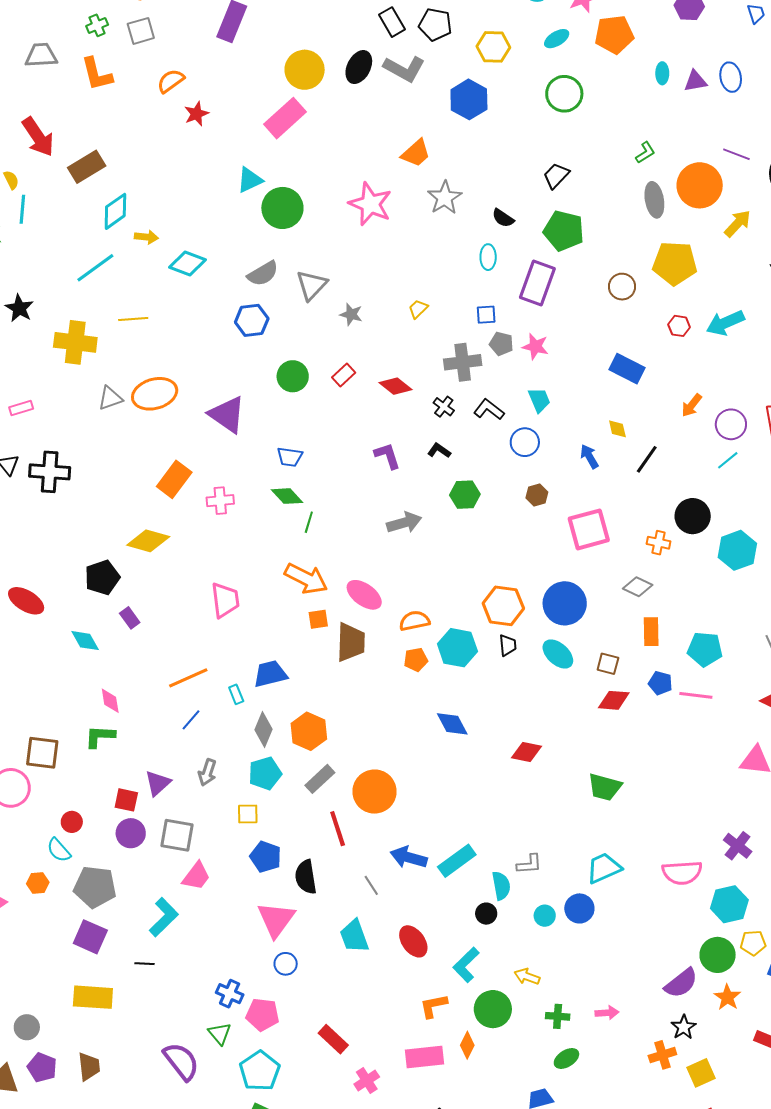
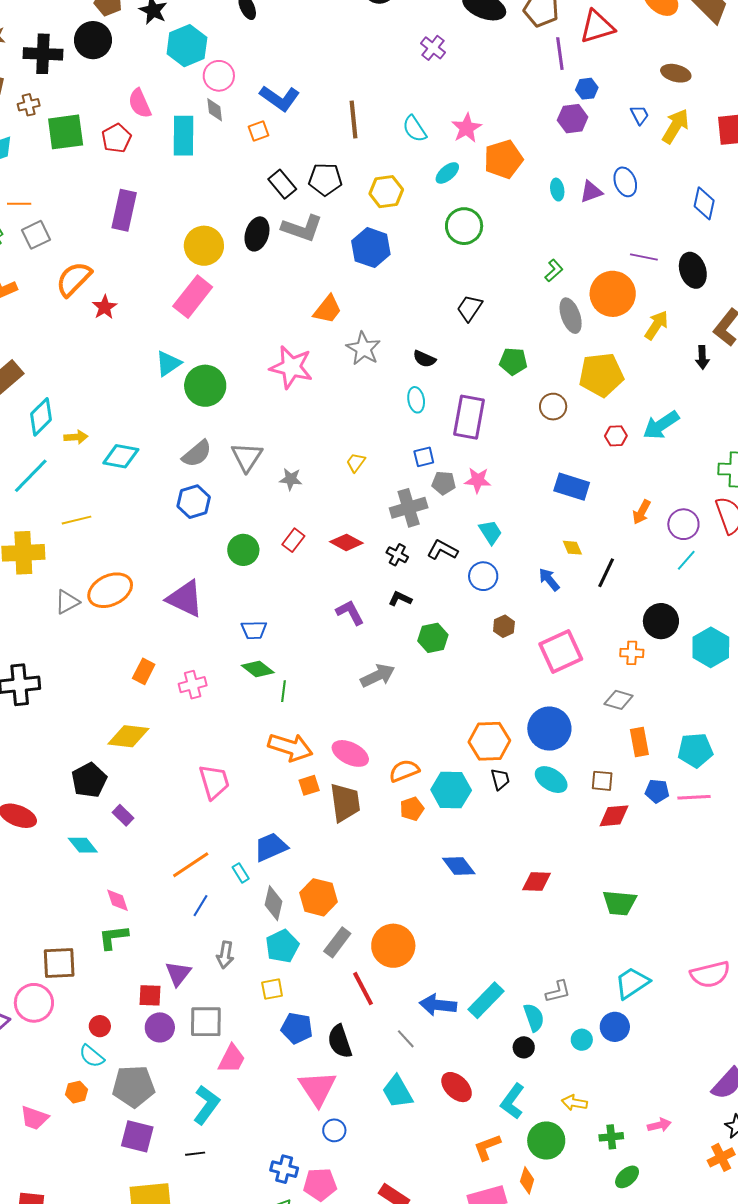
orange semicircle: (171, 81) -> (74, 279), size x1.4
green pentagon: (564, 231) -> (513, 361), moved, size x0.7
orange rectangle: (174, 479) -> (144, 671), size x0.7

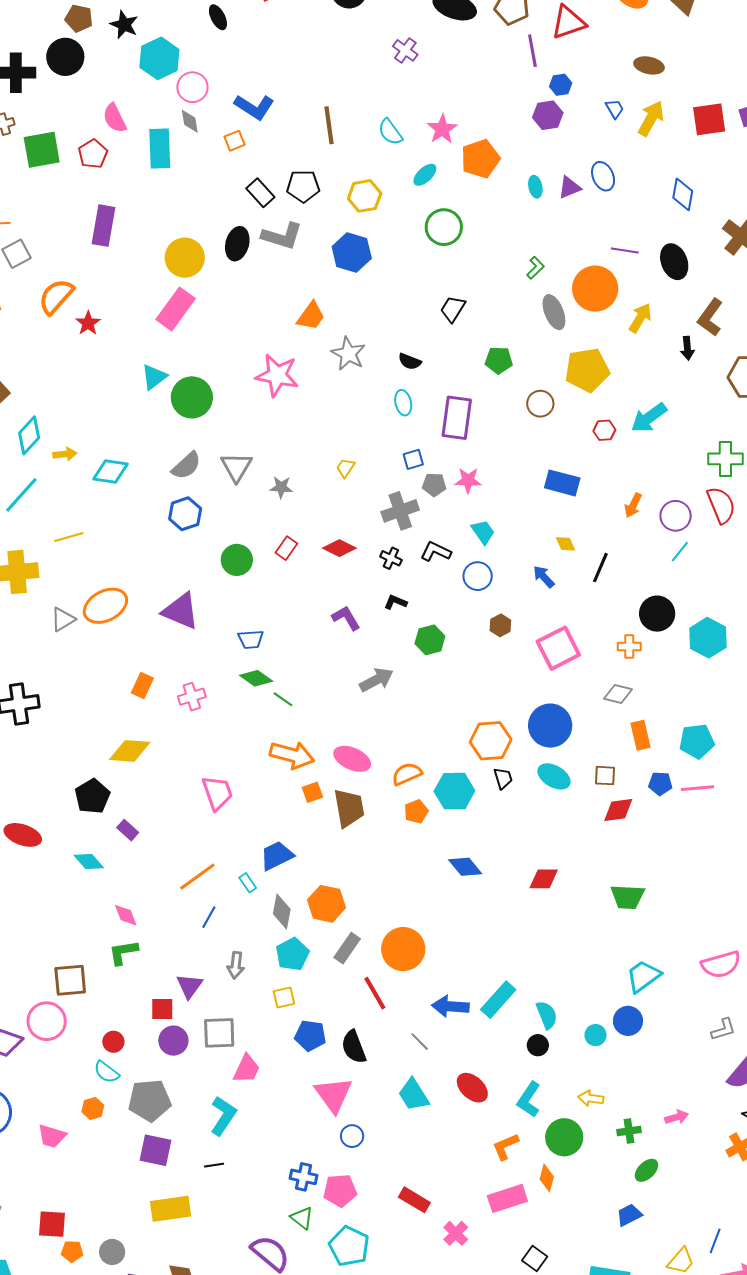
green line: (284, 691) -> (283, 699), turned -60
gray L-shape: (558, 992) -> (723, 1029), moved

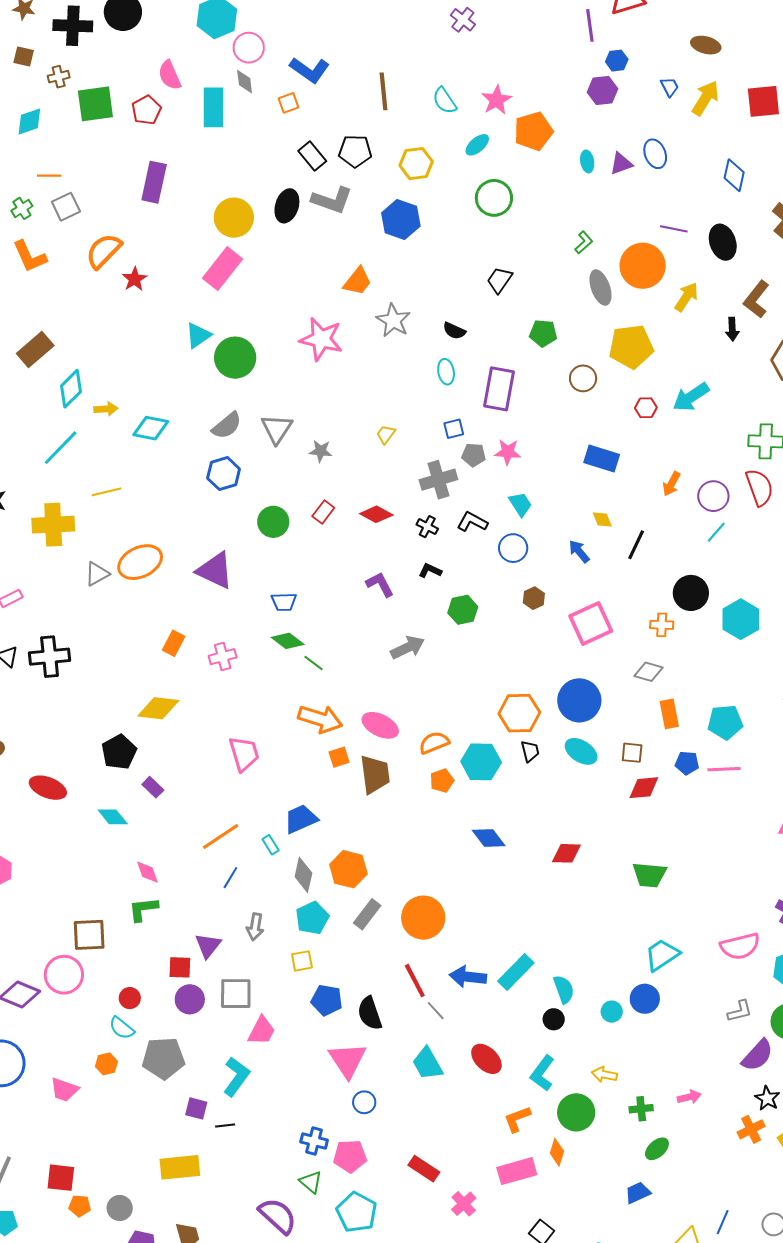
red line: (375, 993) -> (415, 981), moved
purple square: (155, 1150) -> (196, 1108), moved, size x0.7

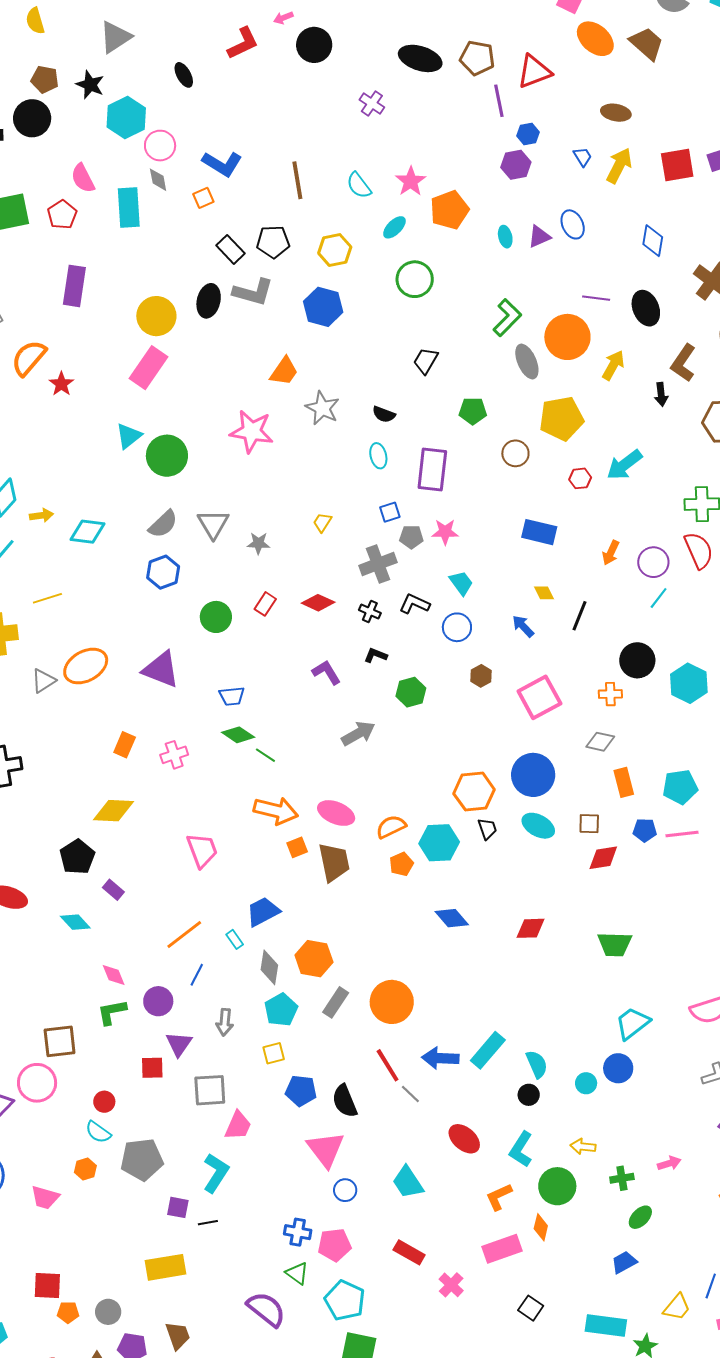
green L-shape: (584, 242) -> (507, 318), size x1.6
purple circle: (190, 999) -> (158, 1001), moved
cyan trapezoid: (427, 1064) -> (408, 1182), moved

